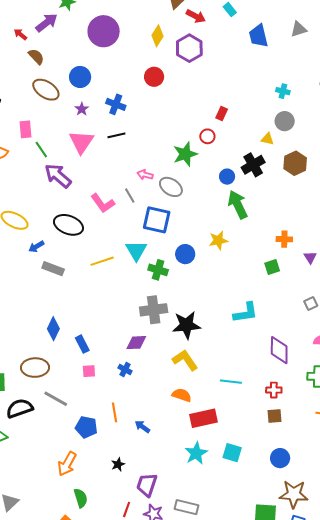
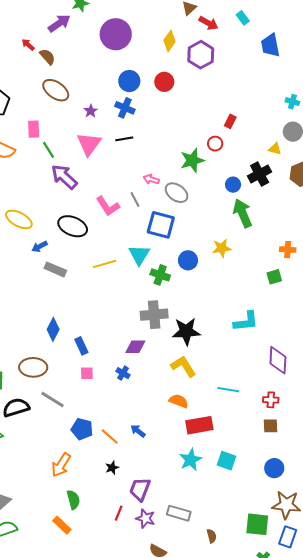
red arrow: (20, 34) -> (28, 45), moved
blue circle: (80, 77) -> (129, 81), moved
orange line: (115, 412) -> (110, 436), moved, turned -42

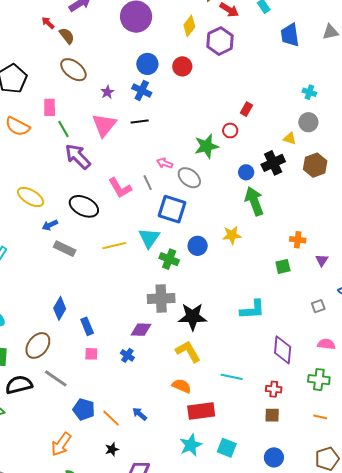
brown ellipse: (33, 367) -> (38, 345), turned -56

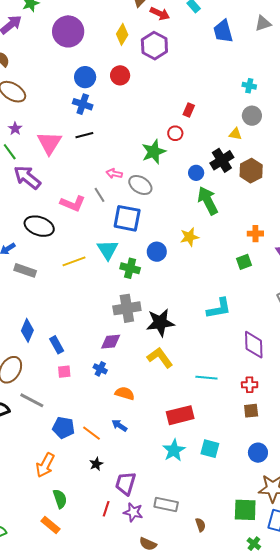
purple star: (107, 92) -> (15, 129), moved
brown hexagon: (315, 165) -> (251, 171), moved
pink L-shape: (120, 188) -> (73, 203), turned -30
orange semicircle: (182, 386) -> (125, 393), moved

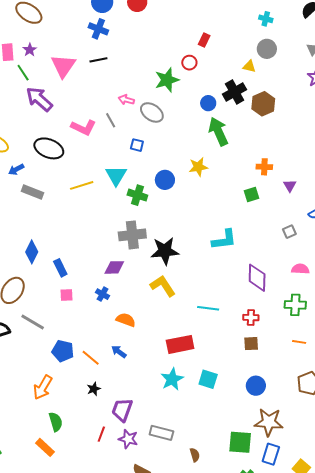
blue square: (127, 218) -> (137, 145), size x0.5

